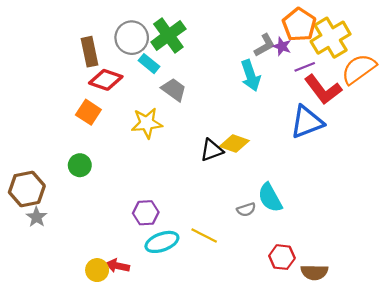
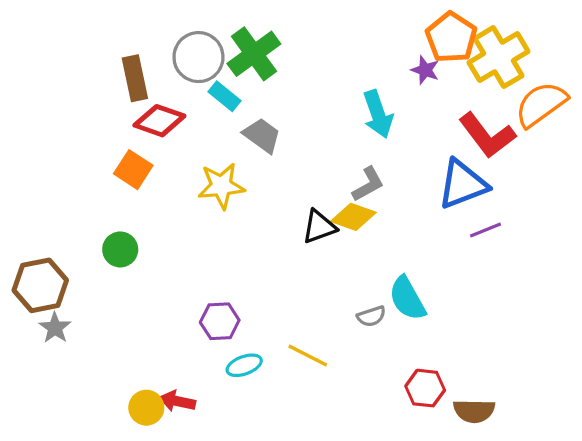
gray L-shape: (265, 45) -> (368, 184), moved
purple line: (305, 67) -> (486, 230), moved
cyan ellipse: (162, 242) -> (244, 365), size x0.7

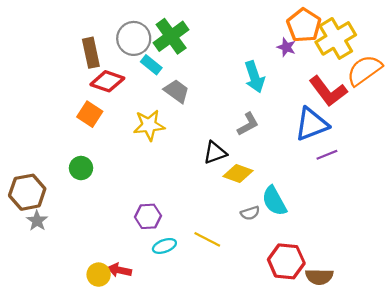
yellow diamond: (353, 217) -> (238, 174), moved
red hexagon: (425, 388) -> (286, 261), size x1.4

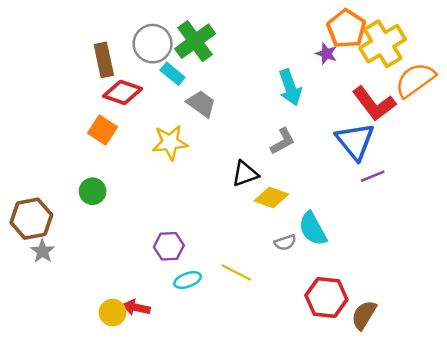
blue triangle: (312, 124) -> (355, 141), turned -48
brown semicircle: (319, 277) -> (364, 315), turned 120

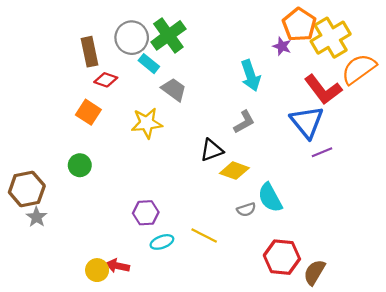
red diamond: (123, 92) -> (106, 80), size x0.7

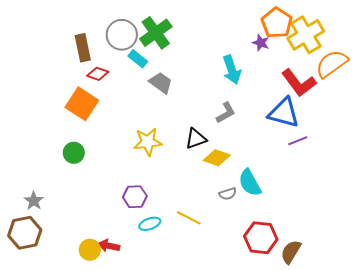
orange square: (88, 112) -> (82, 104), size x1.4
blue triangle: (307, 122) -> (284, 113), turned -36
yellow star: (147, 123) -> (148, 142), moved
brown hexagon: (27, 189) -> (25, 233), moved

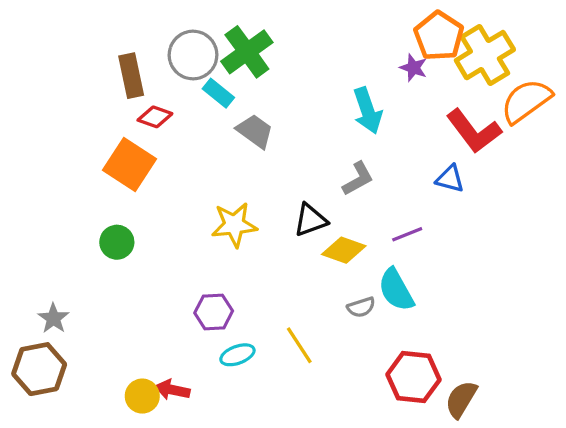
blue triangle: (284, 113) -> (450, 179), size x0.6
purple line: (298, 141) -> (407, 234), moved
yellow line: (189, 218) -> (299, 345), turned 30

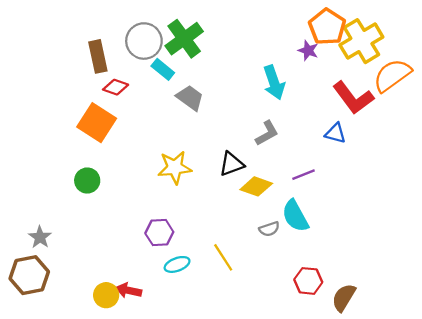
red hexagon: (414, 377) -> (308, 281), size x0.7

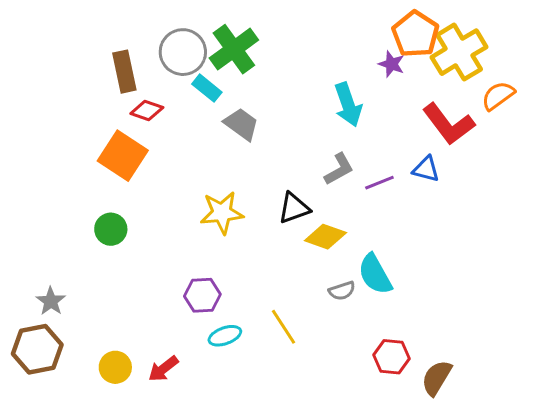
orange semicircle: (392, 75) -> (498, 96), size x0.7
purple line: (304, 175) -> (379, 183), moved
red arrow: (129, 290) -> (163, 369), turned -50
yellow circle: (106, 295) -> (115, 367), moved

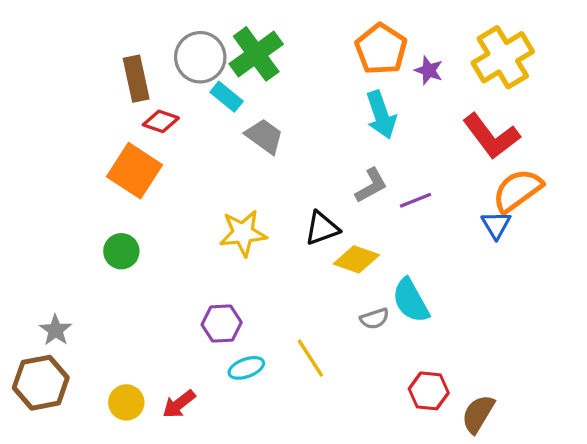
orange pentagon: (416, 34) -> (381, 49), moved
orange semicircle: (498, 96) -> (517, 190), moved, size x1.4
blue triangle: (426, 169) -> (496, 225), moved, turned 44

